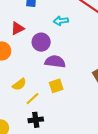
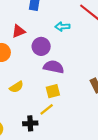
yellow line: (32, 99) -> (47, 109), moved

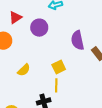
purple semicircle: (54, 67) -> (77, 40), moved, turned -102
yellow line: (47, 109) -> (56, 85), turned -40

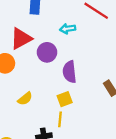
red triangle: (15, 18) -> (21, 38), size x1.5
purple semicircle: (77, 40) -> (70, 72), moved

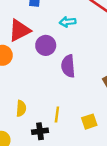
yellow semicircle: (25, 99) -> (21, 108), moved, turned -49
yellow square: (65, 99) -> (89, 122), moved

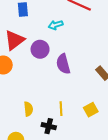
black cross: (40, 131) -> (49, 126), turned 32

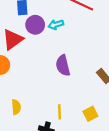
purple circle: (40, 49) -> (35, 25), moved
yellow semicircle: (28, 109) -> (16, 107), moved

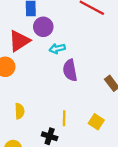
cyan arrow: (56, 25) -> (57, 49), moved
yellow square: (90, 114) -> (96, 122), turned -32

